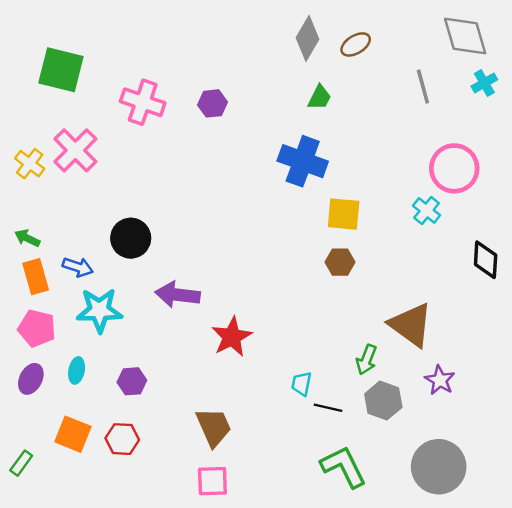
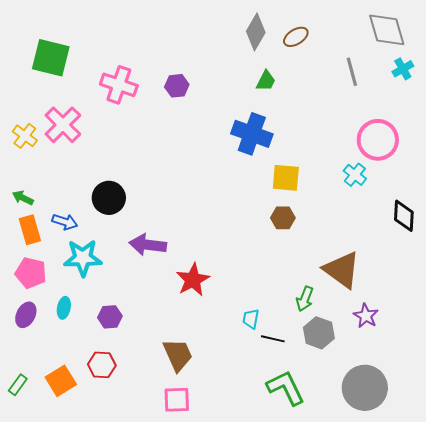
orange square: (73, 434) -> (61, 381), moved, turned 36

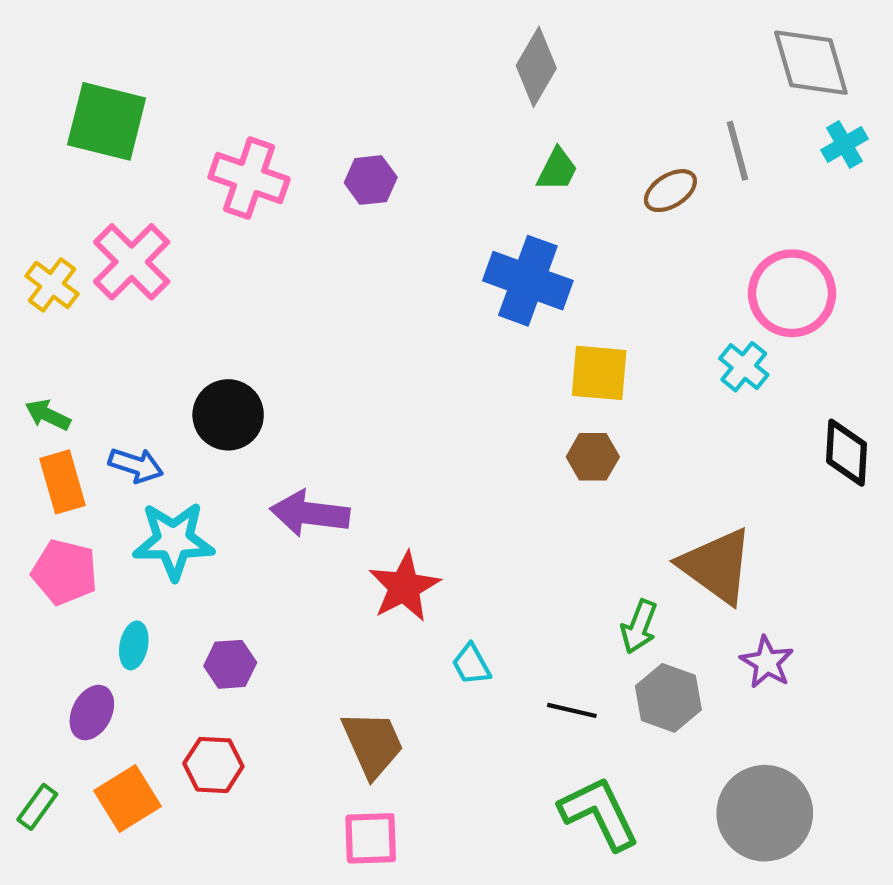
brown ellipse: (296, 37) -> (670, 191), moved
purple ellipse: (26, 315) -> (92, 713), moved
cyan trapezoid: (251, 319) -> (471, 664), moved, turned -40

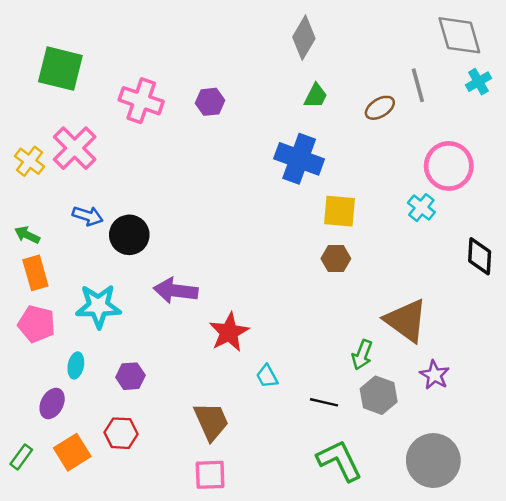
blue arrow: (136, 465) -> (88, 216), moved

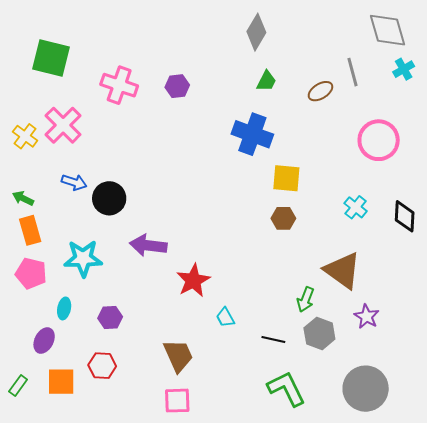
cyan cross: (421, 208) -> (356, 207), moved
orange square: (72, 452) -> (61, 382), turned 32

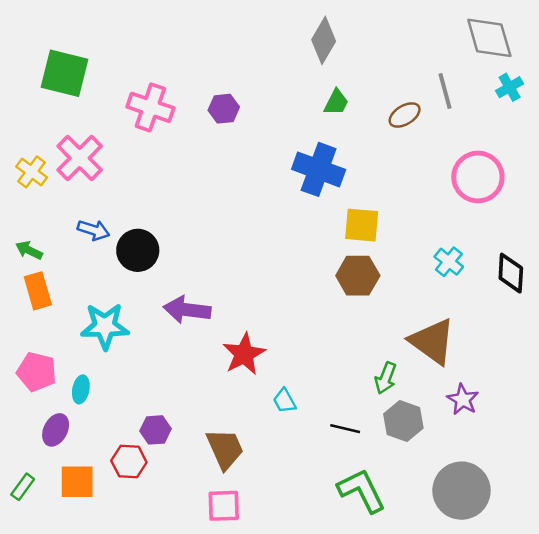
brown hexagon: (283, 218) -> (358, 276), size x1.4
pink pentagon: (31, 273) -> (37, 372), moved
purple hexagon: (110, 317) -> (155, 430), moved

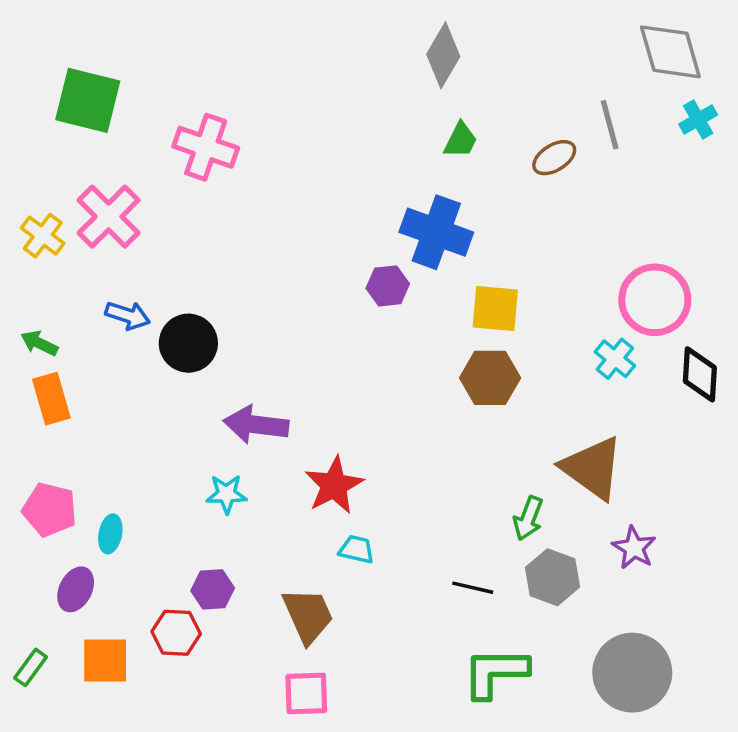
purple hexagon: (224, 109) -> (388, 286), moved
pink circle: (478, 177) -> (655, 300), moved
cyan star: (105, 326) -> (226, 494), moved, size x0.6
cyan trapezoid: (284, 401) -> (357, 549), moved, turned 132
green L-shape: (362, 491) -> (495, 673), turned -64

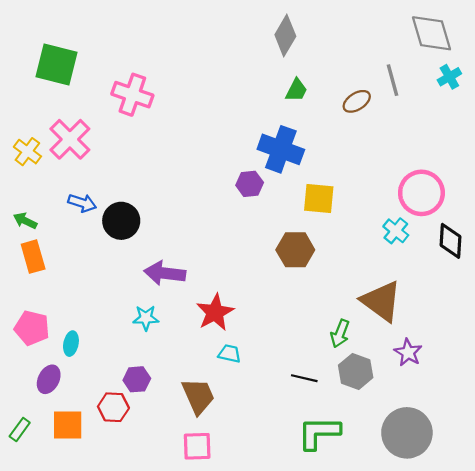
brown hexagon: (490, 378) -> (295, 250), moved

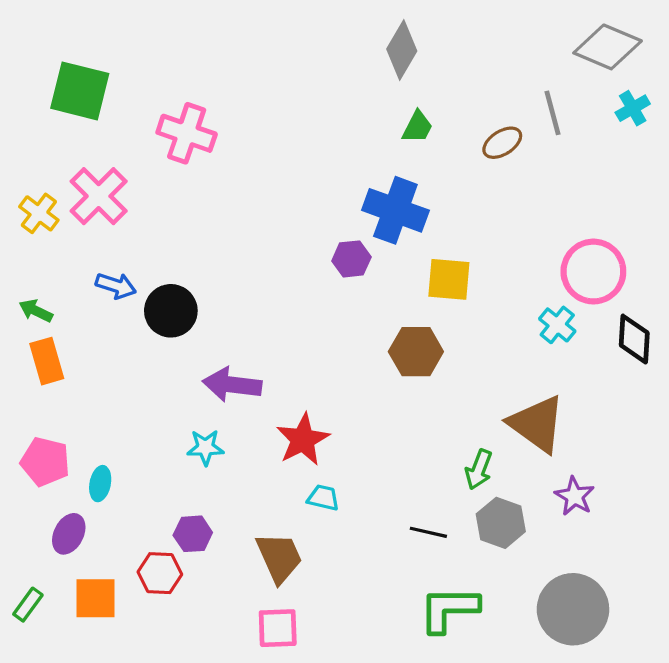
gray diamond: (432, 33) -> (608, 47), turned -51

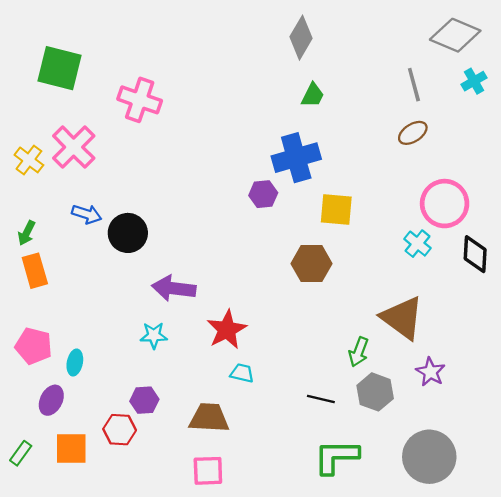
brown ellipse: (502, 143) -> (413, 133), moved
blue cross: (395, 210) -> (296, 158), turned -36
green arrow: (36, 311) -> (27, 233), turned -90
brown trapezoid: (279, 557) -> (209, 418), turned -63

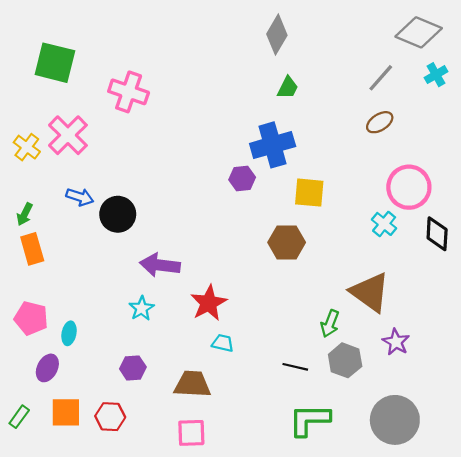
gray line: (414, 85) -> (381, 78), turned 56
cyan star: (154, 335) -> (142, 308), turned -30
red hexagon: (120, 430) -> (110, 417), moved

